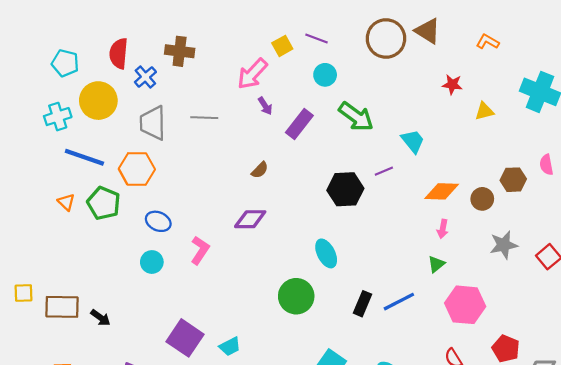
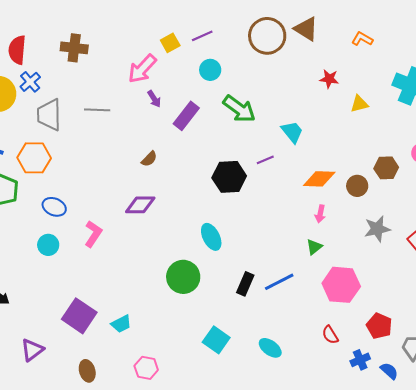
purple line: (316, 38) -> (202, 36), turned -45
blue cross: (145, 77) -> (30, 82), moved

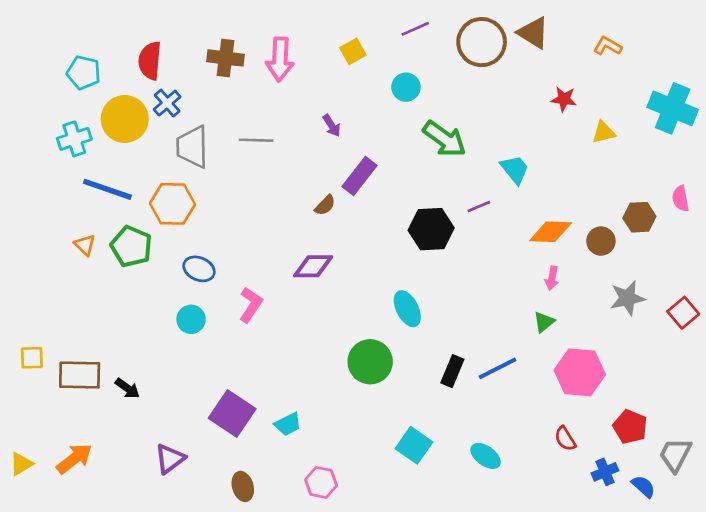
purple line: (202, 36) -> (415, 29), moved
pink arrow: (142, 69) -> (280, 59), moved, turned -40
purple rectangle: (186, 116) -> (360, 176), moved

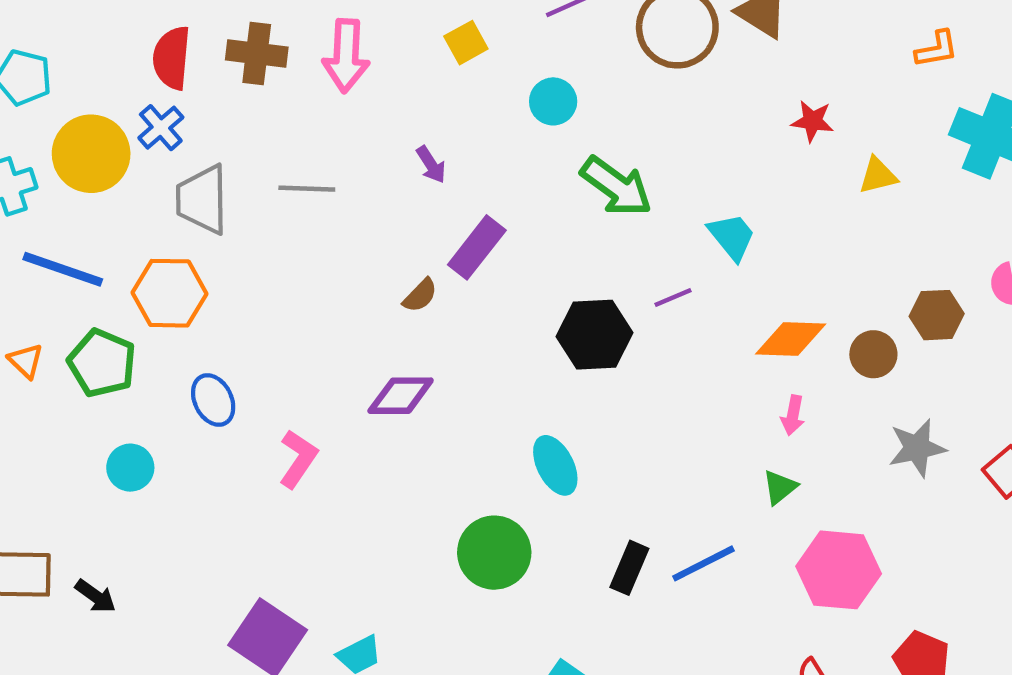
orange L-shape: (608, 46) -> (937, 49), moved, turned 140
red semicircle: (150, 61) -> (172, 58), moved
blue ellipse: (199, 269) -> (213, 400), turned 40
cyan circle: (191, 319) -> (130, 468), moved

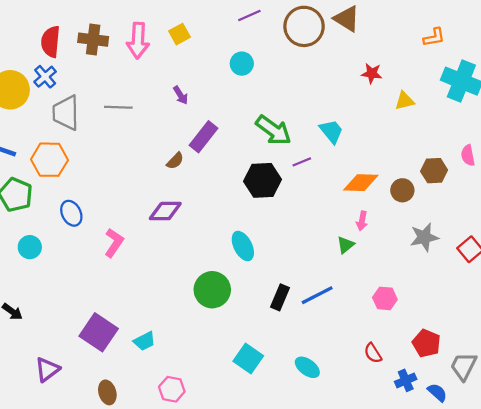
yellow square: (466, 43) -> (179, 34), moved
green arrow: (616, 186) -> (273, 130), moved
green triangle: (780, 487) -> (346, 245), moved
pink hexagon: (839, 570) -> (385, 298), size x0.6

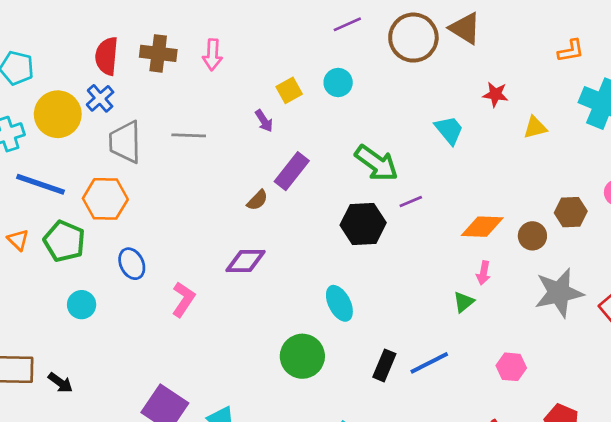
yellow square: (179, 34) -> (289, 90), moved
pink arrow: (138, 41) -> (212, 55), size x0.7
cyan trapezoid: (331, 131) -> (449, 130), moved
gray star: (424, 237) -> (559, 293), size x1.4

